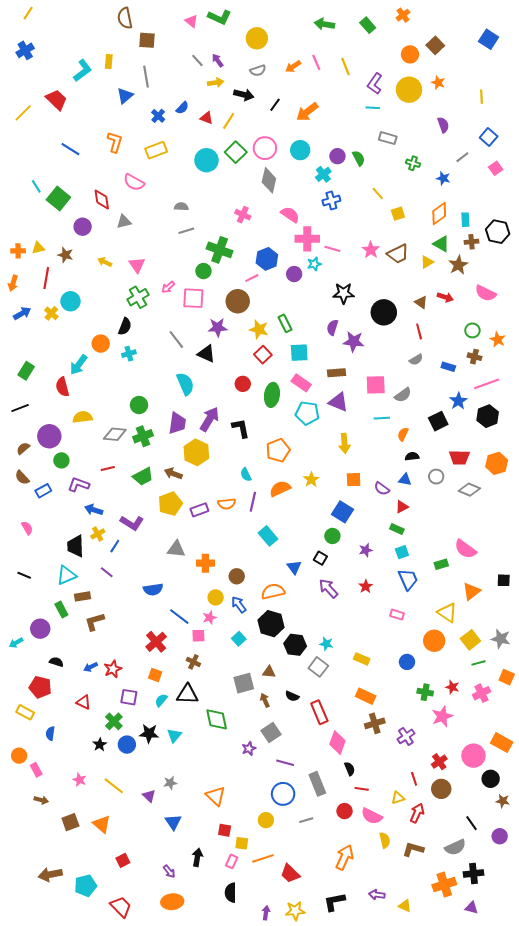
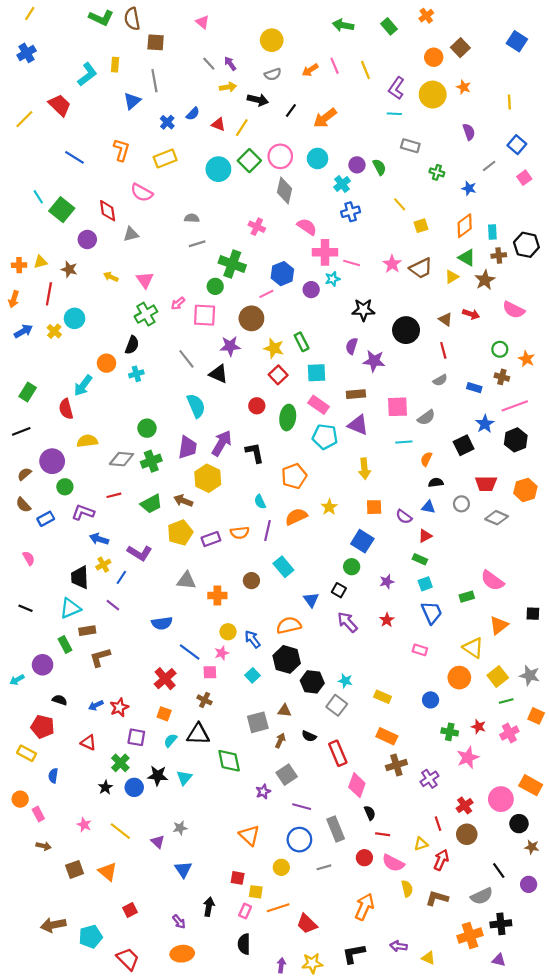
green L-shape: (220, 17) -> (101, 18), moved
brown circle: (237, 576) -> (251, 581), moved
brown arrow: (265, 700) -> (280, 740), turned 48
orange triangle: (216, 796) -> (249, 835), moved

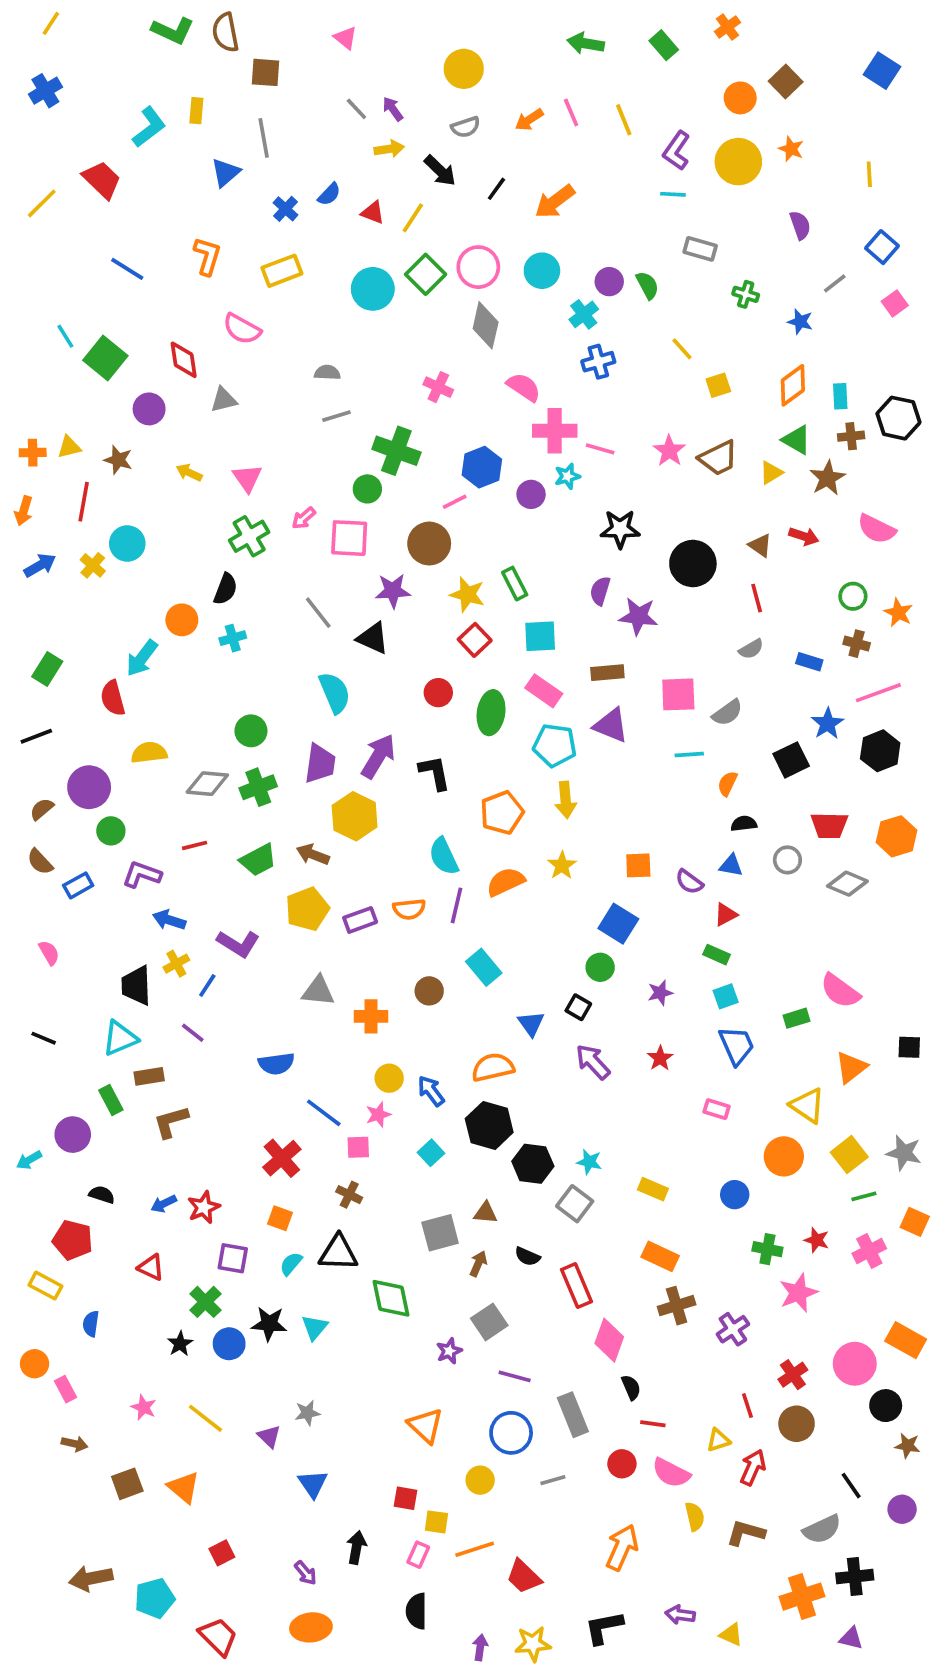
black arrow: (258, 100) -> (440, 171), turned 30
yellow arrow: (364, 469) -> (566, 800), moved
cyan semicircle: (260, 502) -> (444, 856), size x1.5

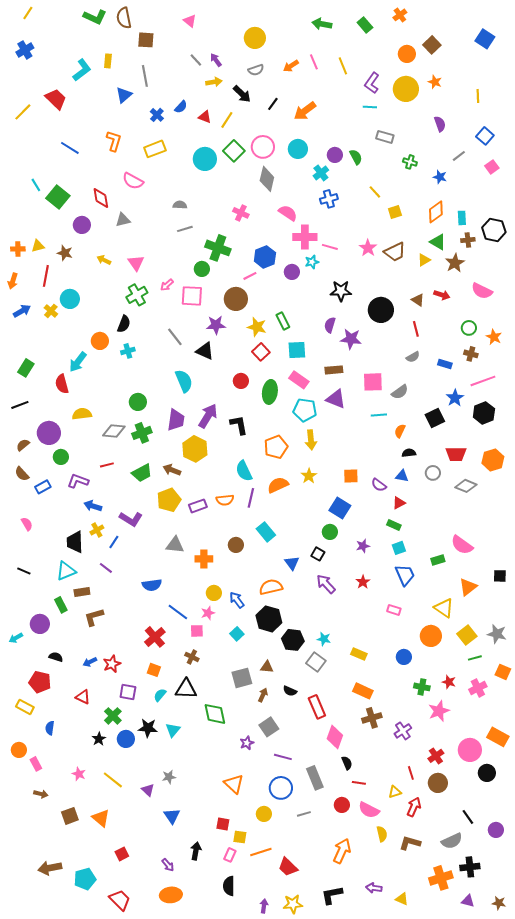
brown star: (907, 1446) -> (499, 903), moved

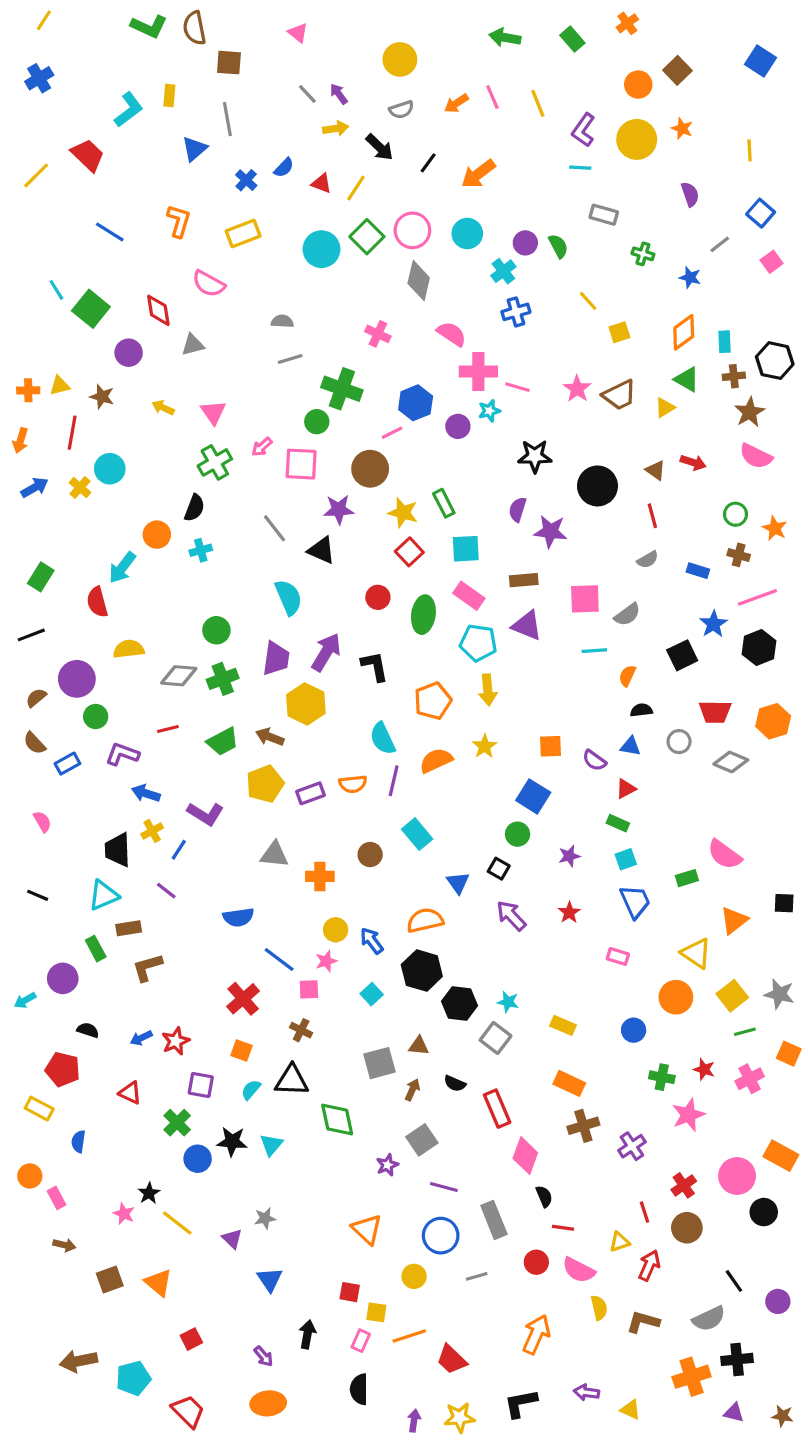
brown star: (455, 263) -> (750, 412), moved
black star: (99, 739) -> (149, 1193), moved

